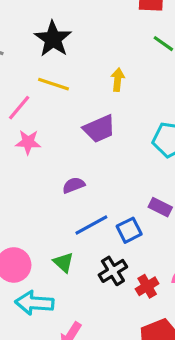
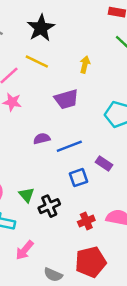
blue line: (91, 225) -> (69, 146), moved
black cross: (113, 271) -> (49, 206), moved

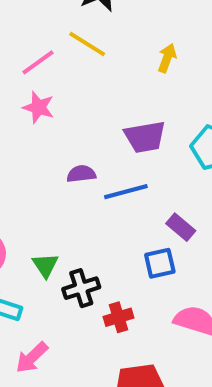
purple trapezoid: (66, 99) -> (145, 137), moved
blue square: (79, 178) -> (160, 263), moved
red cross: (86, 221) -> (118, 317), moved

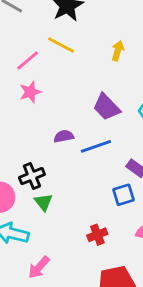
pink star: (38, 107) -> (30, 92), turned -30
purple trapezoid: (145, 137) -> (106, 107), turned 60
black cross: (81, 288) -> (32, 176), moved

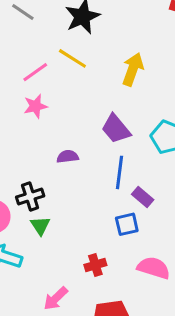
yellow arrow: (118, 51) -> (133, 69), size x1.5
blue line: (96, 146) -> (120, 172), moved, turned -68
pink arrow: (39, 267) -> (56, 298), moved

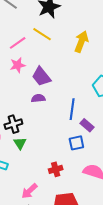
purple trapezoid: (116, 129) -> (41, 76), moved

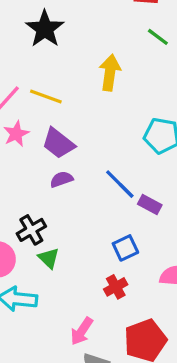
yellow line: (42, 34) -> (46, 96), moved
blue line: (72, 109) -> (120, 184), turned -40
blue square: (76, 143) -> (125, 248), moved

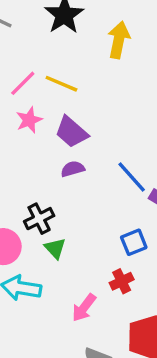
yellow arrow: (110, 73) -> (119, 40), moved
pink arrow: (82, 331) -> (84, 308), moved

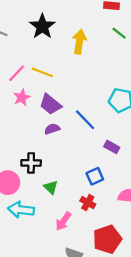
blue line: (132, 177) -> (85, 120), moved
black cross: (39, 219) -> (31, 163), turned 30
green triangle: (55, 248) -> (51, 187), moved
red cross: (122, 281) -> (88, 203), turned -32

